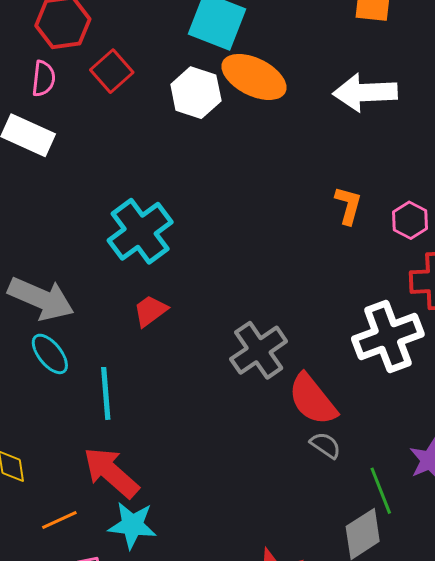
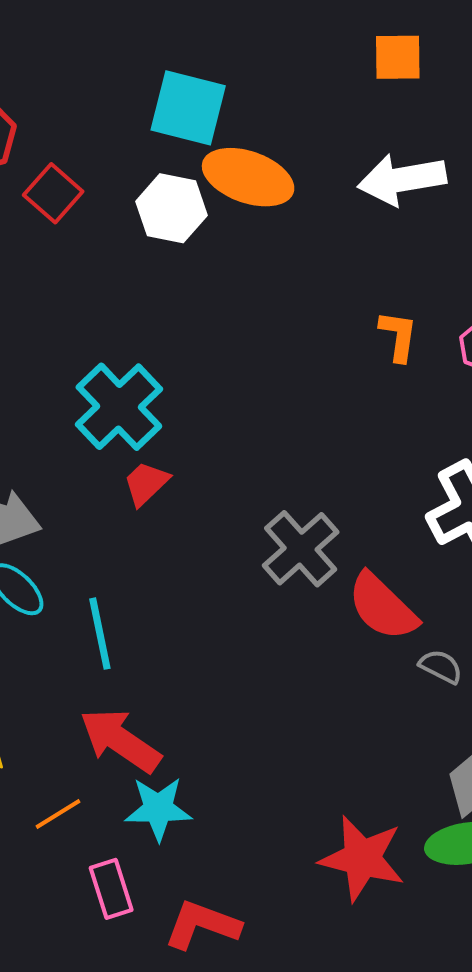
red trapezoid: (150, 311) -> (146, 483), moved
gray semicircle: (325, 445) -> (441, 666), moved

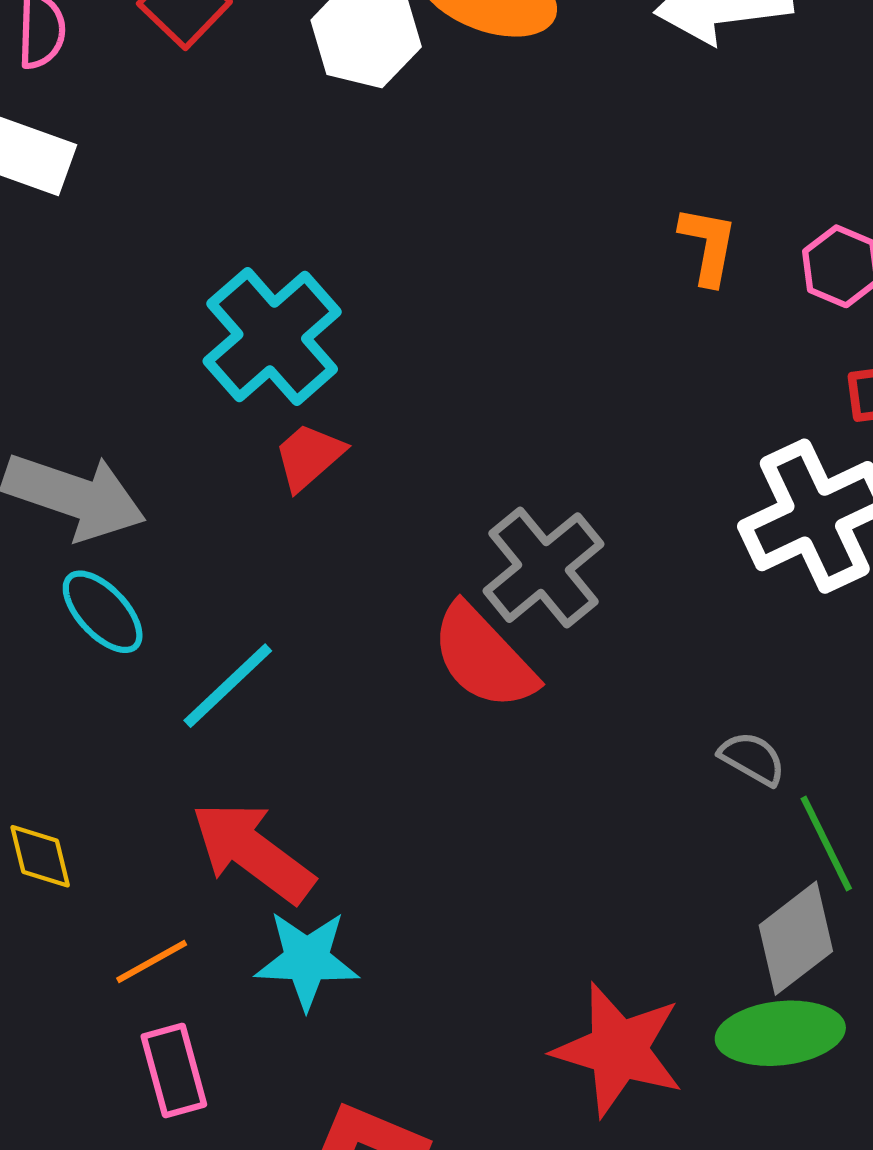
red semicircle: (382, 607) -> (484, 657), moved
cyan line: (100, 634) -> (228, 686), turned 56
pink rectangle: (111, 889) -> (174, 1070), moved

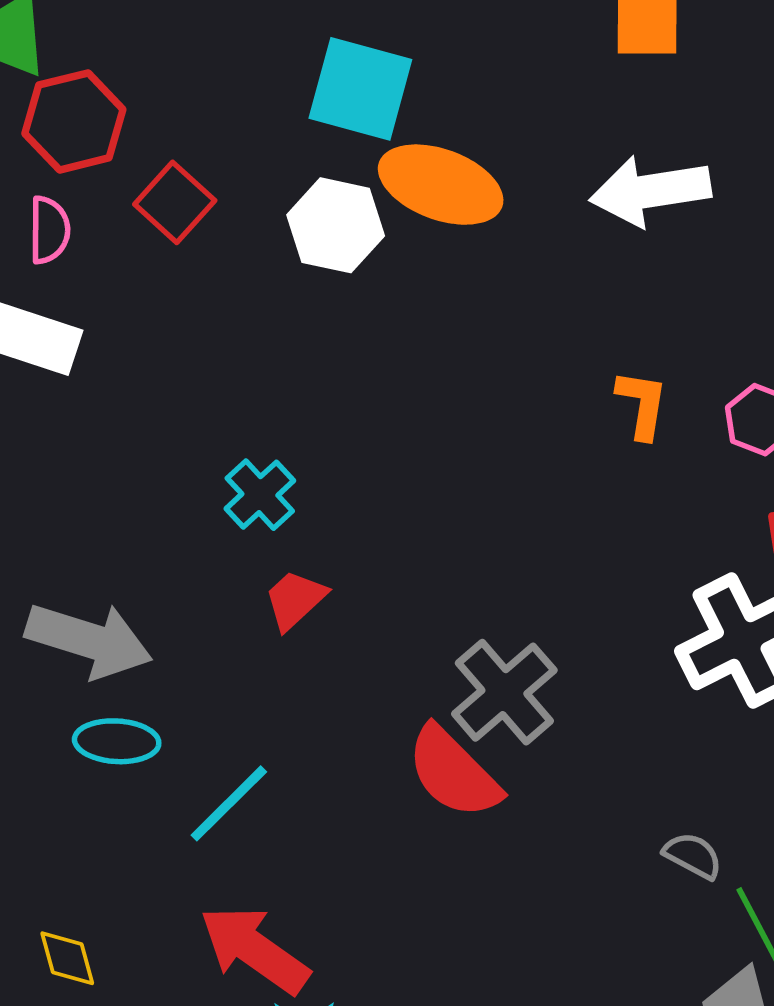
cyan cross: (272, 336) -> (260, 495), size x0.6
cyan ellipse: (103, 612) -> (117, 741), turned -42

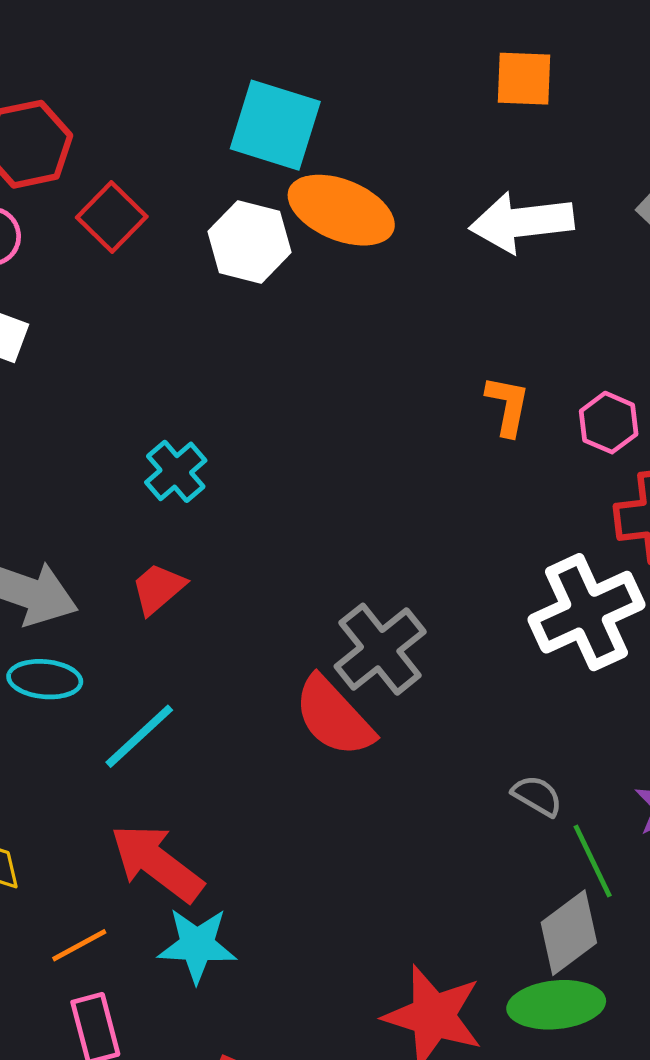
red trapezoid: (295, 600) -> (158, 588), moved

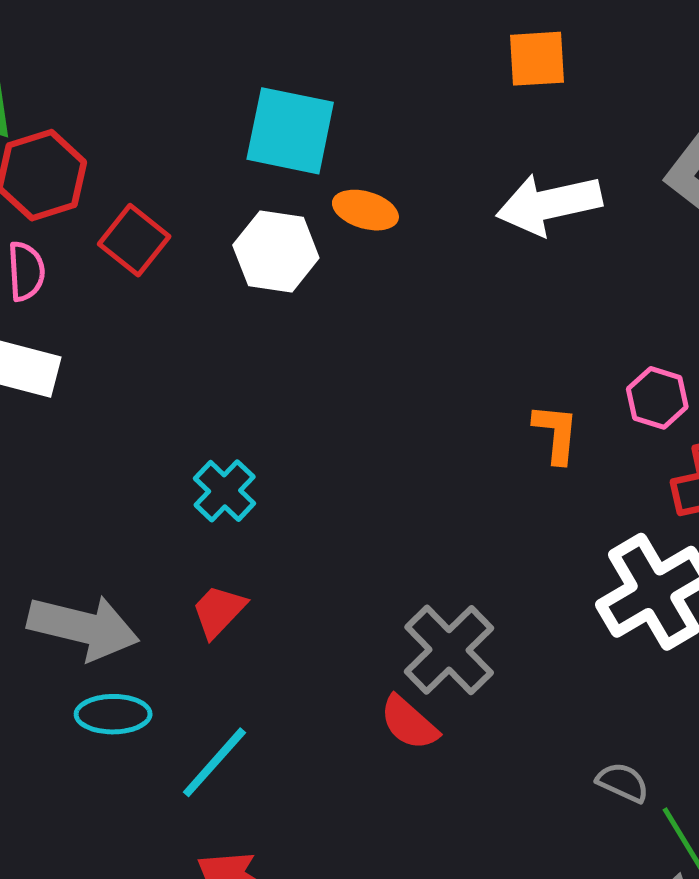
orange ellipse: (341, 210) -> (365, 210), size x0.6
orange L-shape: (508, 406) -> (556, 433), moved
red semicircle: (334, 717) -> (409, 723), size x0.7

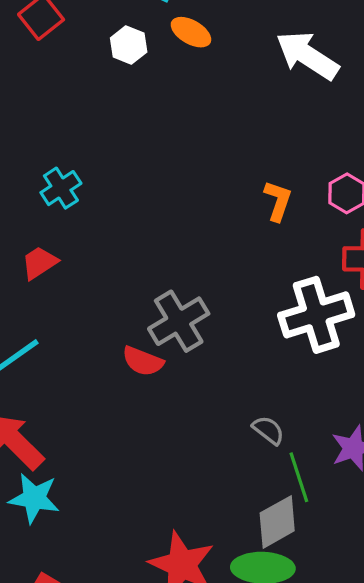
white arrow: (549, 204) -> (307, 55), turned 32
white hexagon: (276, 251) -> (129, 45), size x0.7
red semicircle: (409, 723) -> (143, 361), turned -33

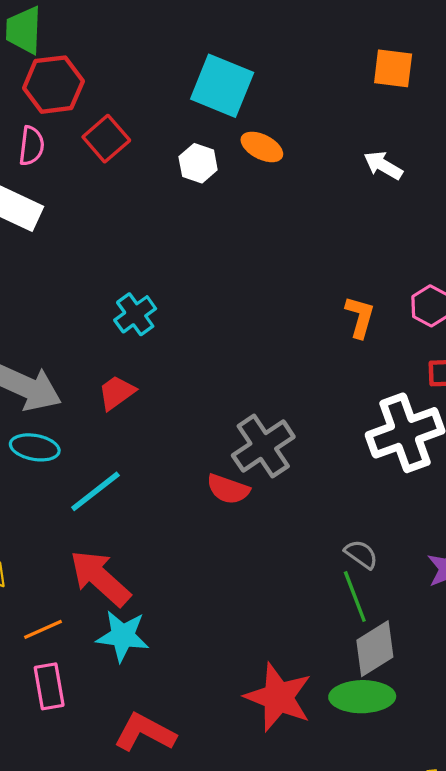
white arrow: (307, 55) -> (383, 165), size x0.6
green line: (299, 477) -> (355, 596), moved

